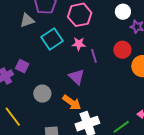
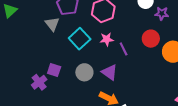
gray triangle: (27, 20) -> (52, 24), turned -42
gray circle: (42, 94) -> (84, 72), moved

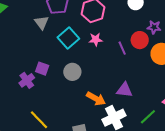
purple star: (162, 14) -> (154, 27), moved
purple line: (124, 49) -> (122, 48), moved
purple triangle: (110, 72) -> (124, 90), moved, turned -30

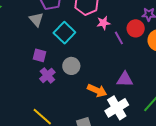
pink star: (96, 39) -> (104, 23), moved
purple square: (42, 69) -> (39, 55), moved
purple cross: (27, 80) -> (47, 75), moved

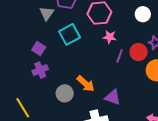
purple line: (119, 38) -> (120, 56), turned 32
gray circle: (71, 66) -> (65, 93), moved
orange arrow: (97, 91) -> (86, 84), moved

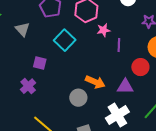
gray triangle: (47, 13) -> (22, 29), moved
red circle: (139, 52) -> (140, 67), moved
purple cross: (40, 70) -> (28, 86), moved

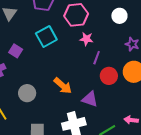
red circle: (140, 67) -> (109, 76), moved
gray circle: (78, 98) -> (27, 93), moved

